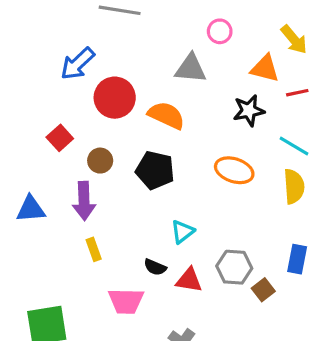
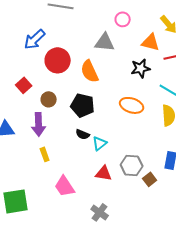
orange semicircle: (166, 115) -> (90, 71), turned -140
black semicircle: (155, 267) -> (83, 134), moved
pink trapezoid: (126, 301) -> (65, 186), turned 55

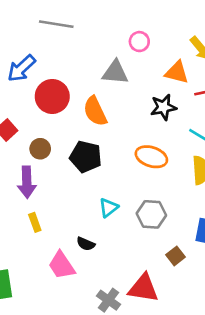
black semicircle: (83, 134) -> (86, 244), moved
gray hexagon: (132, 165) -> (151, 214), moved
red triangle: (104, 173) -> (143, 288), moved, size x1.4

